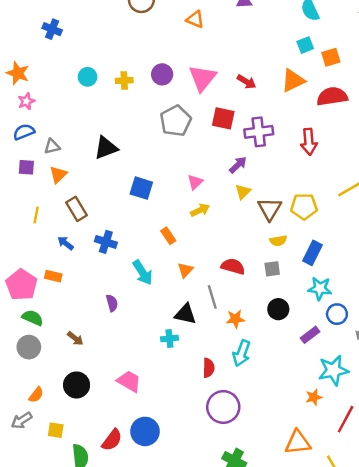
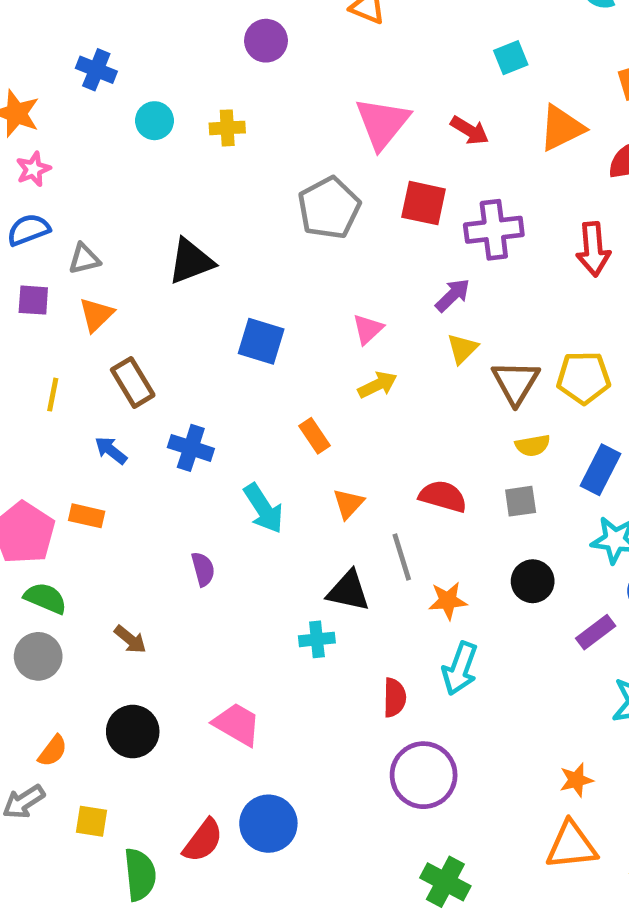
blue cross: (52, 29) -> (96, 70), moved
cyan square: (305, 45) -> (511, 58), moved
purple circle: (162, 74) -> (266, 41), moved
orange star: (314, 397) -> (576, 780), moved

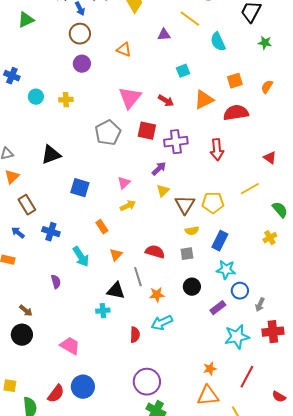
cyan arrow: (460, 668) -> (162, 323), turned 45
black circle: (133, 732) -> (22, 335), moved
purple circle: (424, 775) -> (147, 382), moved

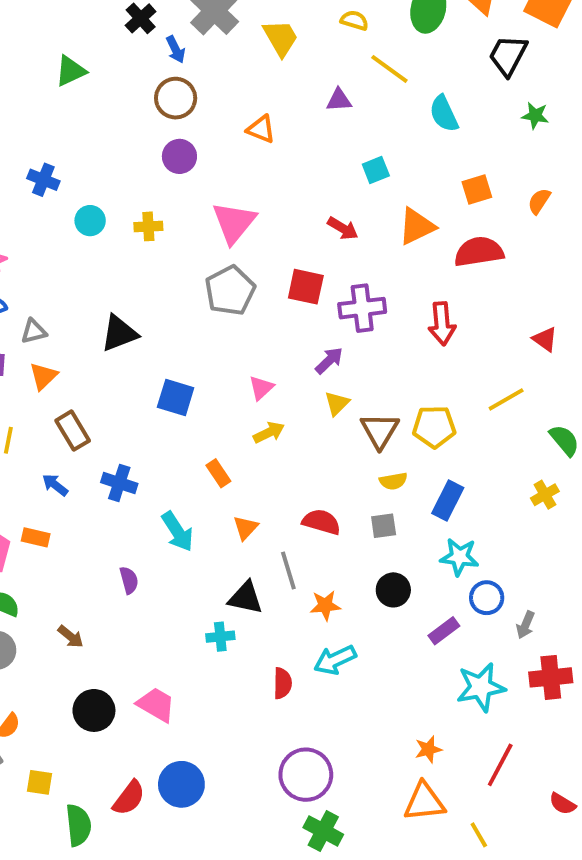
pink triangle: (130, 98) -> (234, 223), moved
black circle: (22, 335) -> (94, 710), moved

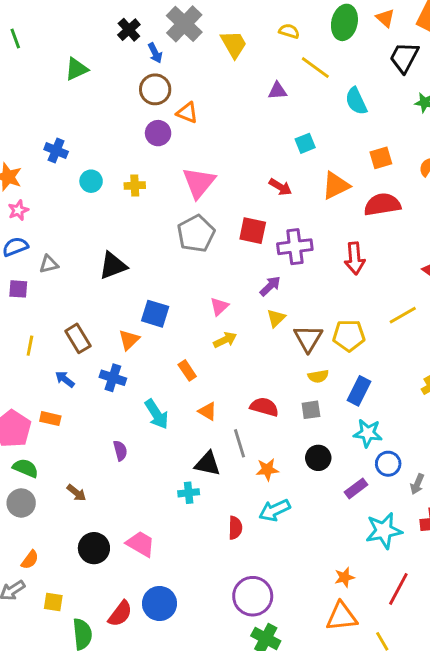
orange triangle: (261, 129) -> (187, 113), moved
orange triangle: (43, 376) -> (129, 340), moved
orange triangle: (246, 528) -> (208, 411), turned -42

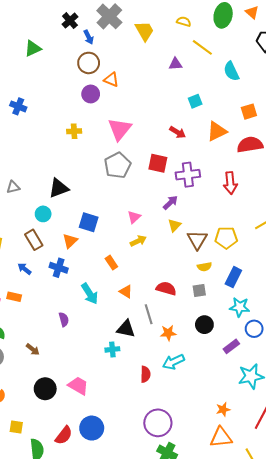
cyan circle: (91, 181) -> (43, 214), moved

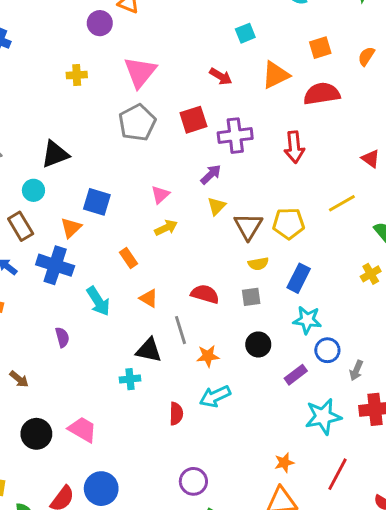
red square: (158, 163) -> (193, 120), turned -30
blue cross: (59, 268) -> (55, 265), size x1.4
purple circle: (158, 423) -> (193, 481), size x0.7

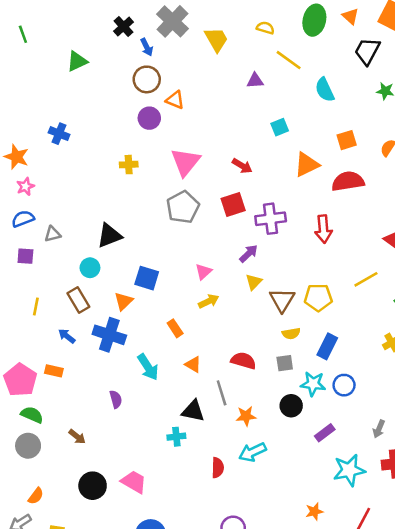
red arrow: (221, 76) -> (242, 166), moved
cyan star: (307, 320) -> (313, 384), moved
blue circle: (327, 350) -> (344, 385), moved

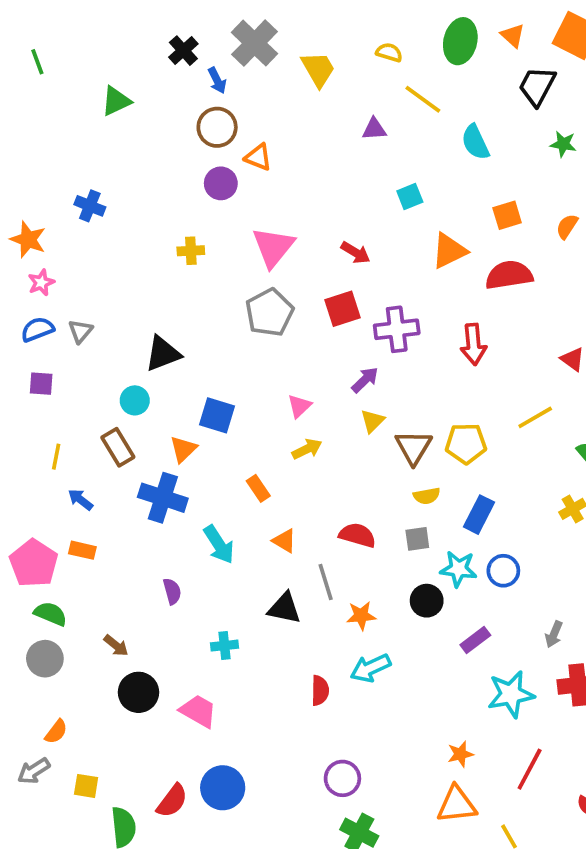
gray triangle: (53, 234) -> (80, 331), moved, turned -36
blue arrow: (67, 336) -> (80, 500), moved
cyan cross: (176, 437) -> (225, 646), moved
black circle: (93, 486) -> (138, 692), moved

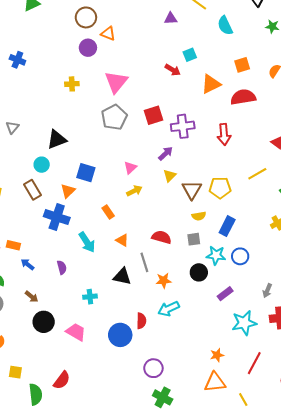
red arrow: (356, 253) -> (173, 70), moved
blue arrow: (80, 500) -> (27, 264), moved
blue circle: (223, 788) -> (120, 335), moved

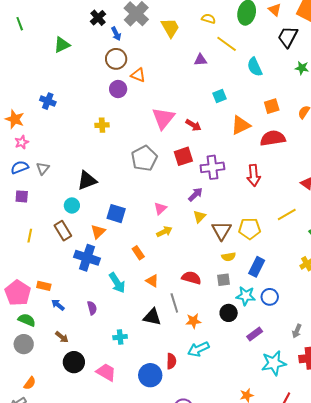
red arrow: (173, 70) -> (193, 125), moved
pink triangle: (116, 82) -> (163, 118), moved

